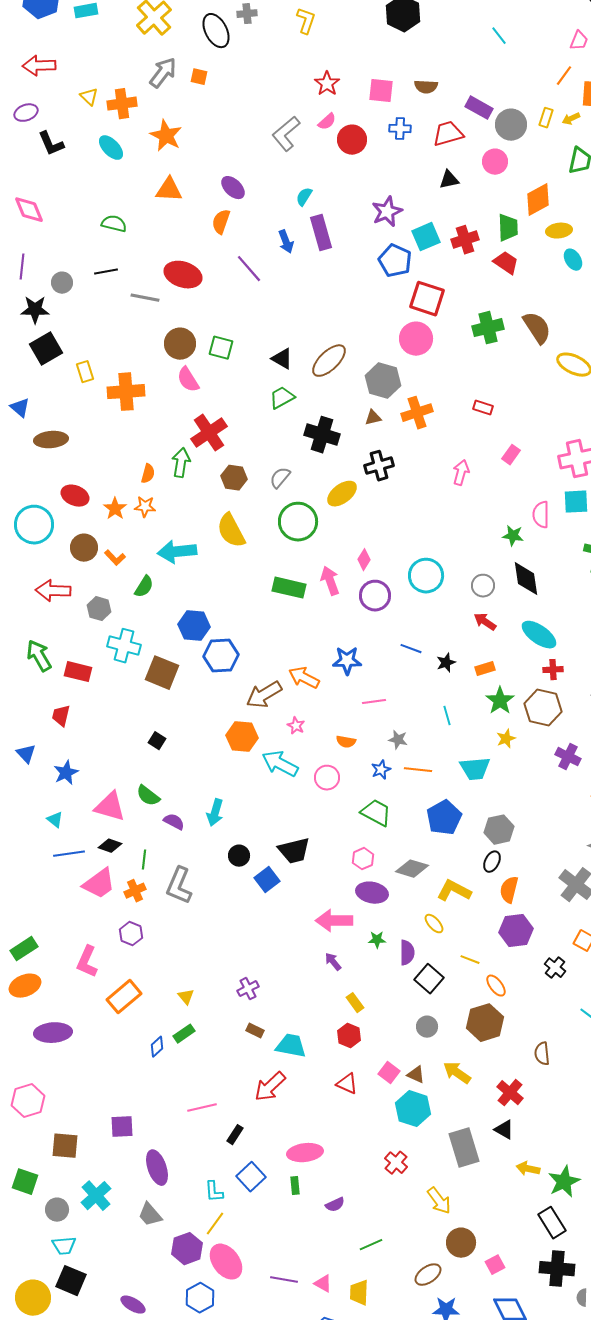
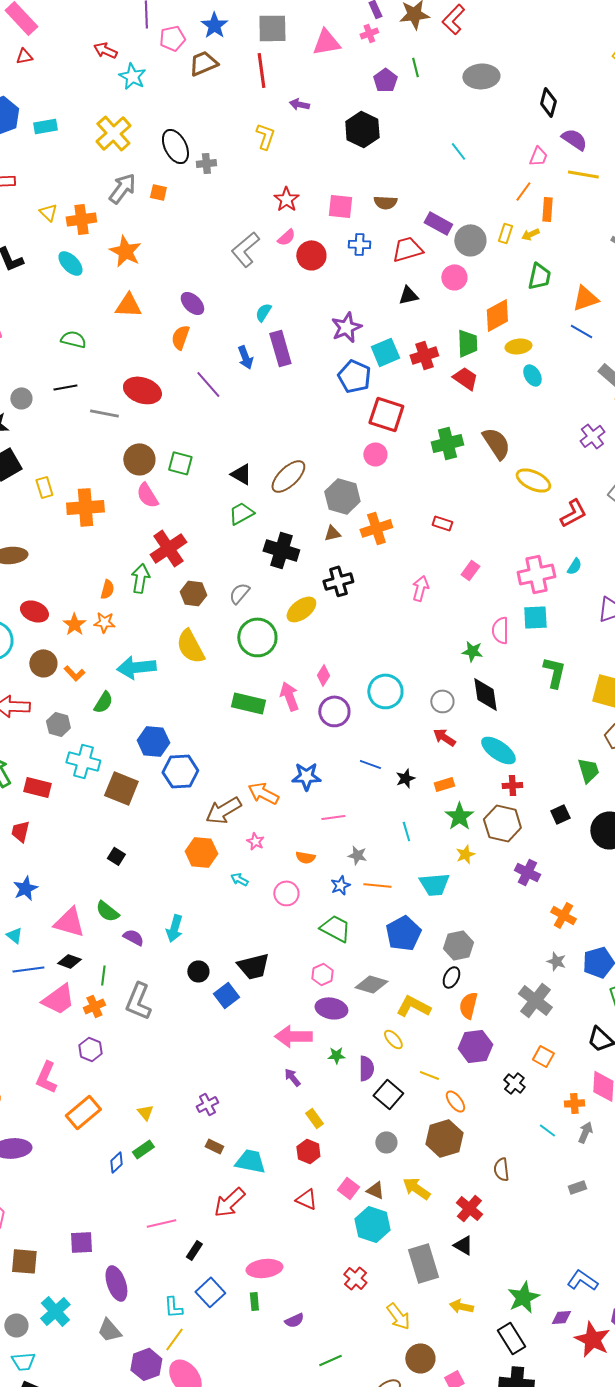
gray cross: (247, 14) -> (206, 163), moved
pink circle: (416, 339) -> (375, 454), size x0.7
cyan arrow: (280, 764) -> (239, 879), size x0.5
yellow arrow: (528, 1169) -> (461, 1306), moved

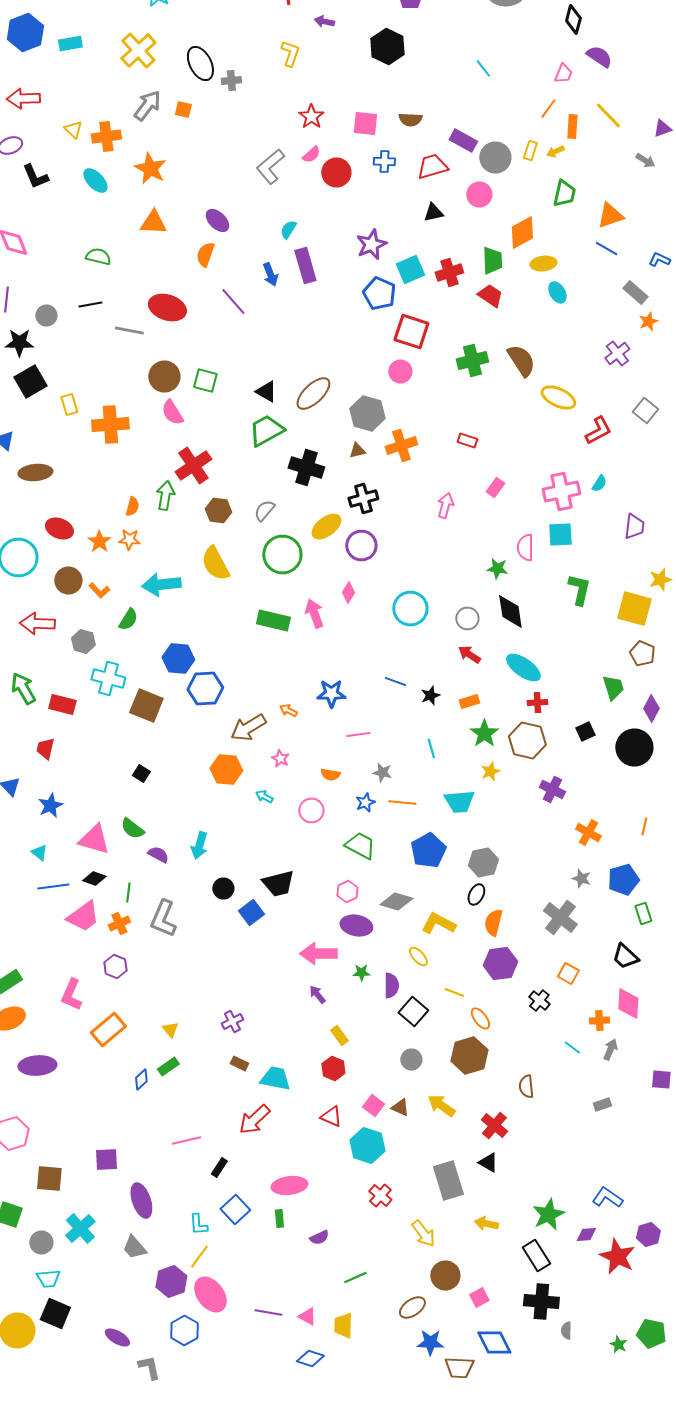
yellow line: (583, 174) -> (608, 116), moved, turned 36
green trapezoid: (241, 513) -> (266, 430), size x1.4
purple circle: (334, 711) -> (361, 546), moved
orange arrow: (263, 793) -> (288, 710), size x0.6
cyan hexagon: (372, 1224) -> (367, 1146), moved

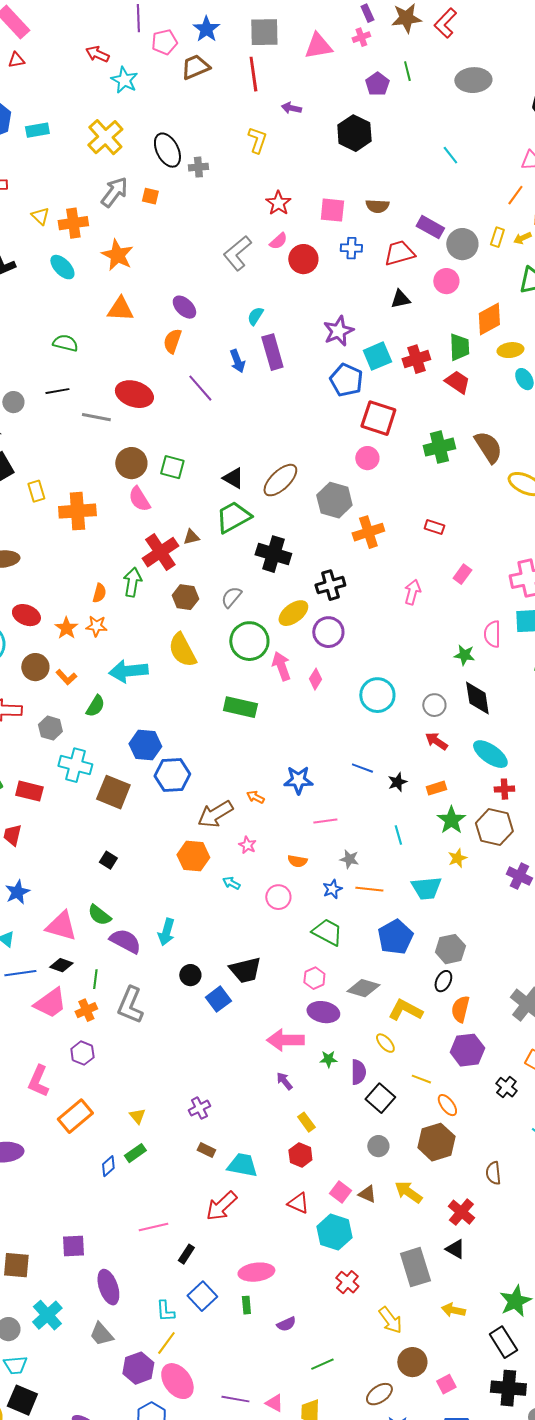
brown triangle: (357, 450) -> (191, 537), moved
pink arrow: (314, 614) -> (281, 666), moved
purple semicircle: (158, 854) -> (125, 941), size x1.5

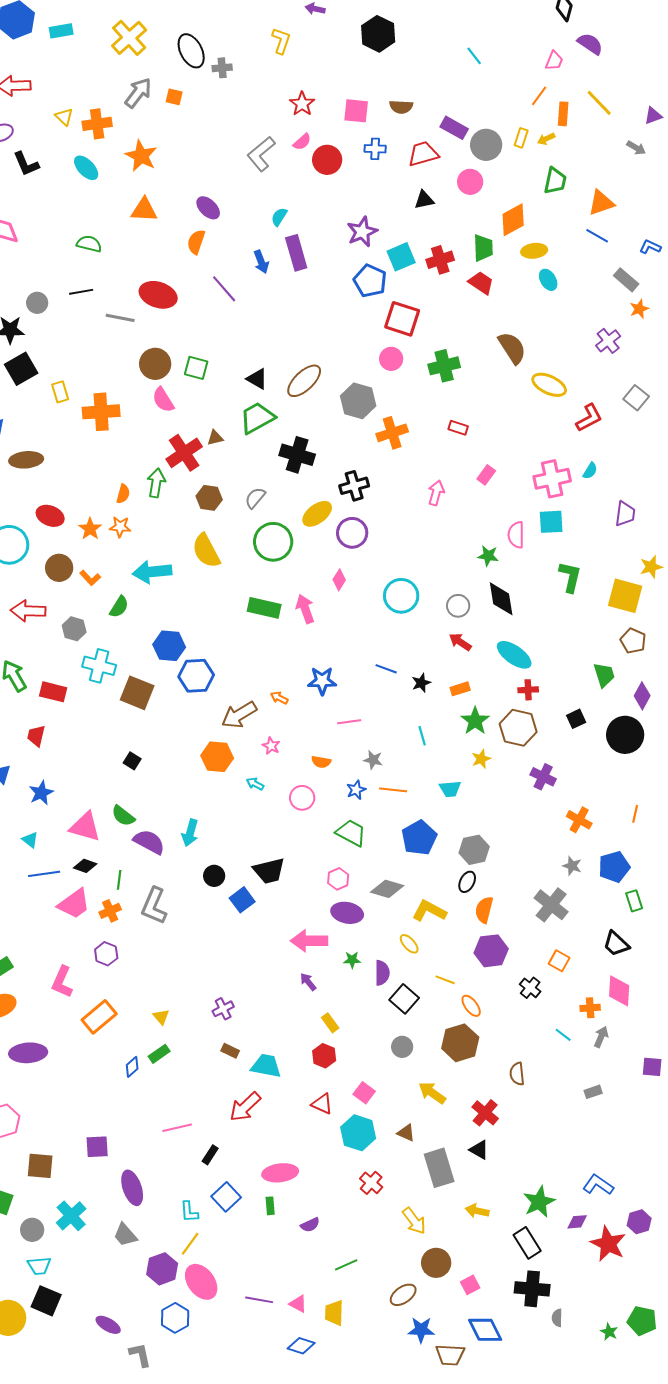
green cross: (439, 447) -> (444, 366), moved
pink arrow: (281, 666) -> (305, 609), moved
cyan trapezoid: (426, 888) -> (450, 789), size x0.7
brown triangle: (367, 1194) -> (406, 1133), moved

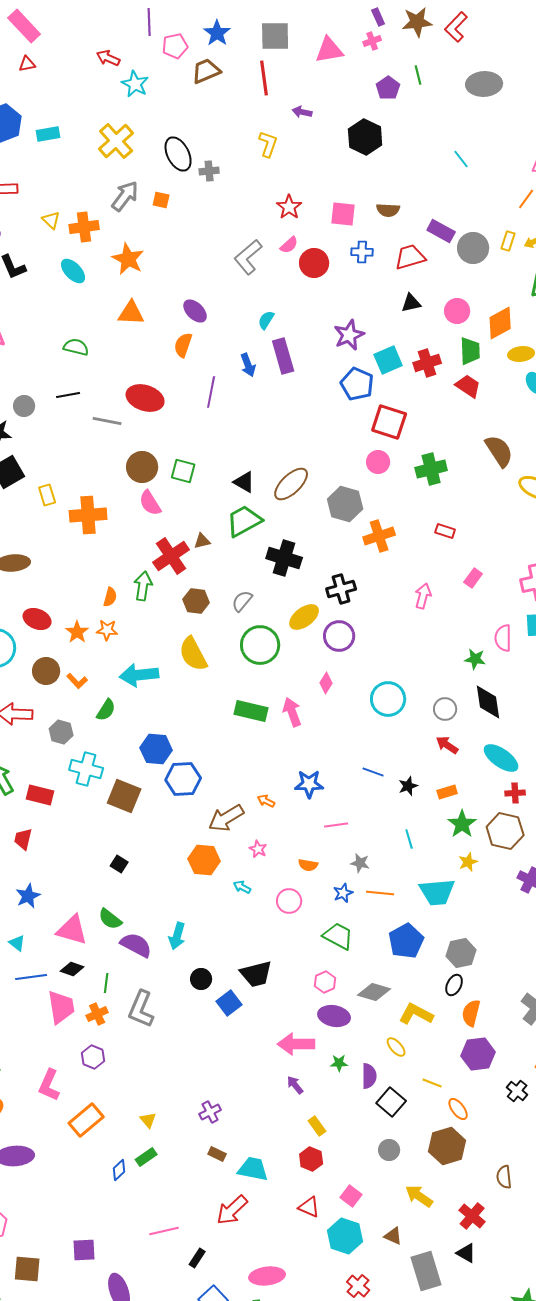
pink circle: (470, 182) -> (457, 311), moved
purple line: (224, 289) -> (211, 392), turned 52
cyan trapezoid: (450, 789) -> (437, 892), size x1.6
pink trapezoid: (74, 904) -> (61, 1007), turned -63

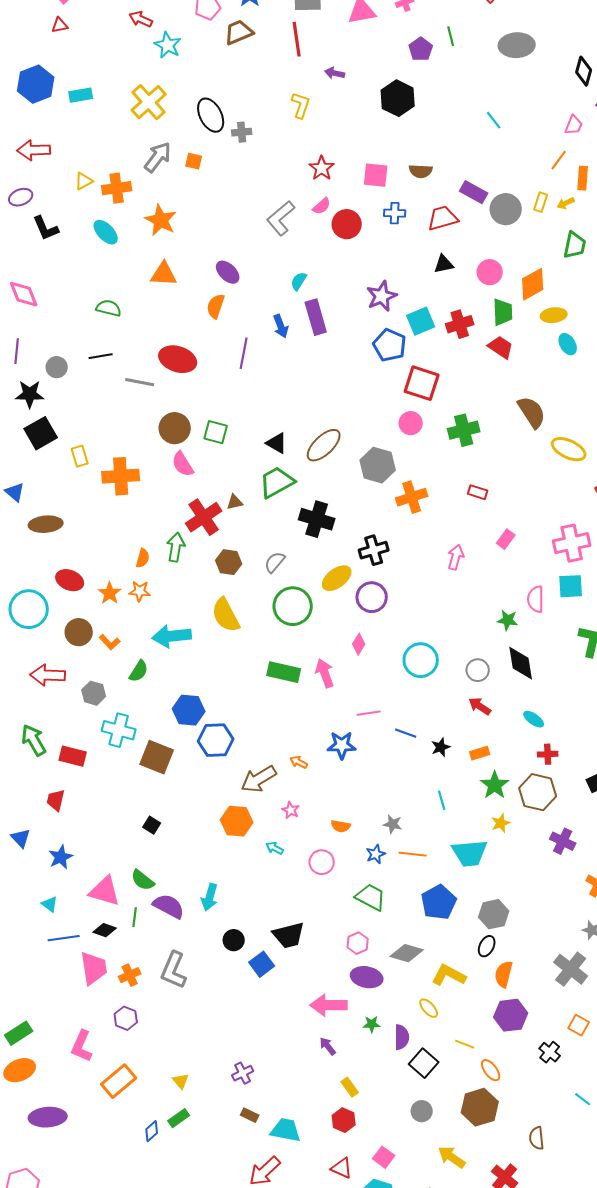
yellow triangle: (51, 220) -> (84, 181), turned 48
cyan ellipse: (501, 758) -> (534, 719), size x0.6
pink line: (336, 825) -> (369, 713), moved
green line: (106, 983) -> (135, 917), moved

